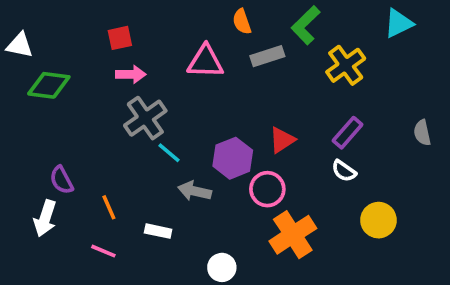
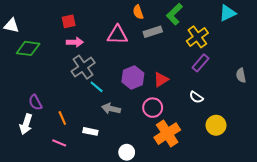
purple rectangle: (348, 133) -> (200, 63), moved
purple hexagon: (233, 158) -> (133, 77), moved

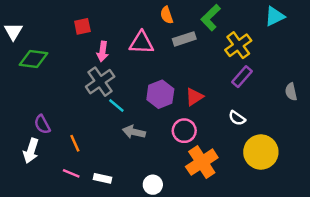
white triangle: (11, 26) -> (13, 31), turned 49
pink arrow: (75, 42) -> (103, 52), moved, turned 98
yellow circle: (216, 125) -> (261, 152), size x1.4
white rectangle: (90, 131) -> (103, 178), moved

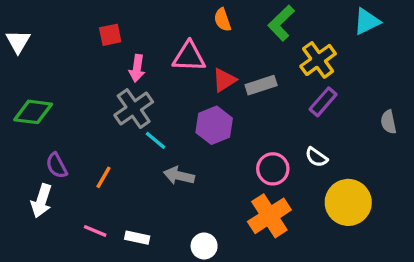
gray rectangle: (184, 39) -> (261, 85), moved
green diamond: (33, 59) -> (33, 112), moved
red triangle: (194, 97) -> (224, 80), moved
pink circle: (184, 131) -> (273, 169), moved
orange line: (75, 143) -> (104, 177), moved, turned 54

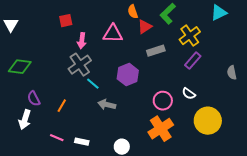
red triangle: (224, 80) -> (145, 27), moved

